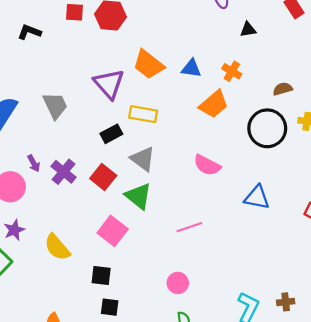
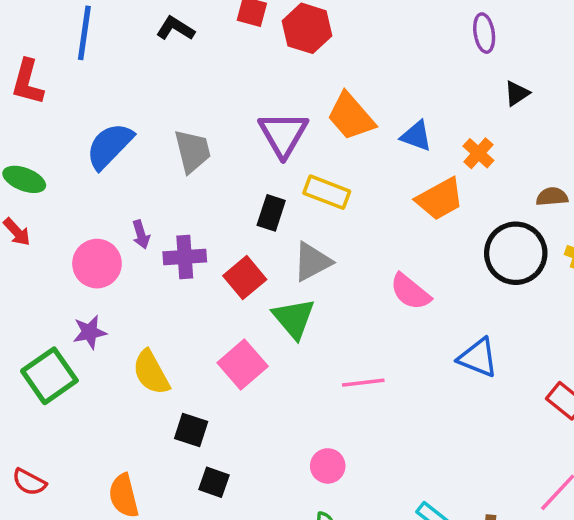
black triangle: (248, 30) -> (517, 93), turned -36
black rectangle: (111, 134) -> (271, 213), turned -55
gray triangle: (143, 159) -> (312, 262), turned 44
purple cross: (64, 172) -> (185, 257), turned 35
black square: (101, 276) -> (191, 430), moved

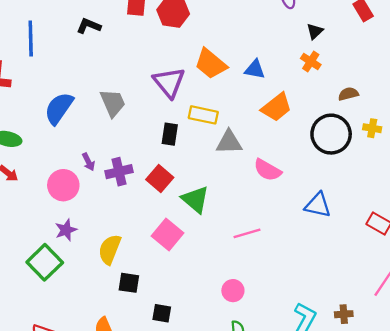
orange cross: (478, 153) -> (311, 62), moved
gray triangle: (312, 262) -> (229, 142), moved, turned 36
yellow semicircle: (151, 372) -> (110, 249), turned 60
black square: (191, 430) -> (129, 283), moved

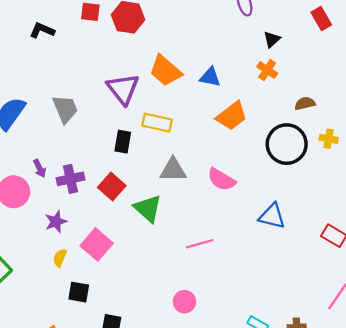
gray triangle: (229, 142) -> (173, 170), moved
purple star: (66, 230) -> (56, 222), moved
pink square: (168, 234) -> (97, 244), moved
yellow semicircle: (110, 249) -> (60, 258), size x0.6

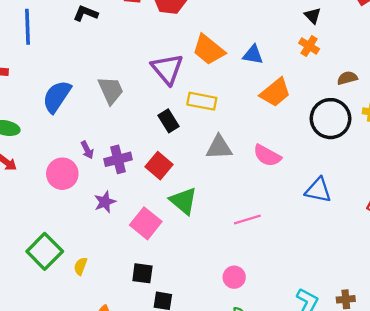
black triangle: (272, 39) -> (313, 16), turned -30
black rectangle: (123, 142) -> (169, 121), turned -40
green triangle: (148, 208) -> (184, 201), moved
yellow semicircle: (60, 258) -> (81, 266), moved
black square: (79, 292) -> (142, 273), moved

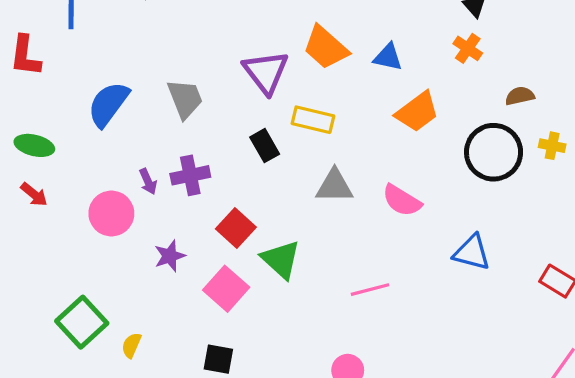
purple cross: (118, 159) -> (190, 175), moved
red square: (159, 166) -> (236, 228), moved

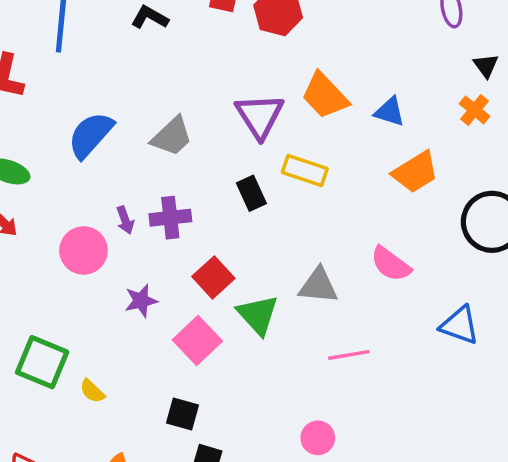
gray trapezoid: (185, 99) -> (172, 136), turned 63
gray triangle: (334, 186) -> (318, 286), moved
green square: (82, 322) -> (42, 362), turned -30
yellow semicircle: (131, 345) -> (92, 391), turned -75

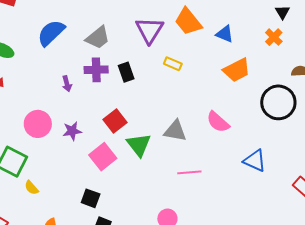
yellow rectangle: (305, 171) -> (173, 64), size x0.7
black rectangle: (251, 193) -> (126, 72), moved
purple cross: (170, 218) -> (96, 70), moved
pink circle: (84, 250) -> (38, 124), moved
yellow semicircle: (92, 391) -> (32, 188), moved

